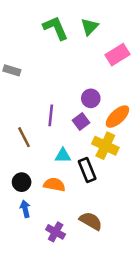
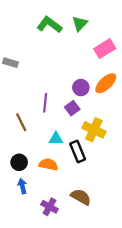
green L-shape: (56, 28) -> (49, 25), turned -30
orange ellipse: (117, 117) -> (106, 83), moved

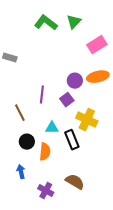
orange ellipse: (106, 83) -> (98, 77), turned 30
black circle: (19, 162) -> (27, 142), moved
orange semicircle: (48, 164) -> (45, 152), turned 84

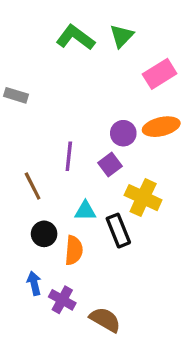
brown semicircle: (75, 182) -> (105, 320), moved
purple cross: (46, 191) -> (62, 300), moved

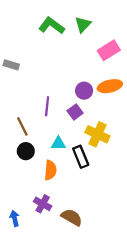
black circle: (44, 234) -> (26, 151), moved
blue arrow: (34, 283) -> (15, 218), moved

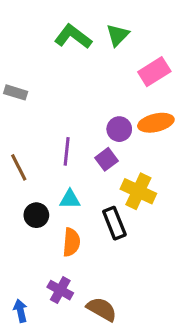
brown line: (22, 126) -> (19, 167), moved
cyan triangle: (58, 143) -> (70, 199), moved

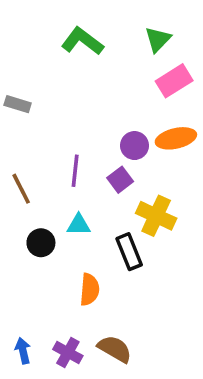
green triangle: (118, 35) -> (158, 39), moved
orange semicircle: (71, 242) -> (90, 290), moved
purple cross: (60, 290) -> (68, 353), moved

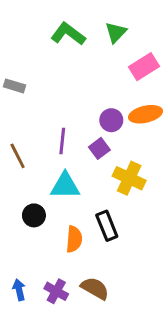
green triangle: (158, 39) -> (116, 32), moved
cyan triangle: (79, 225) -> (65, 186), size x1.5
black circle: (41, 243) -> (34, 215), moved
black rectangle: (129, 252) -> (107, 226), moved

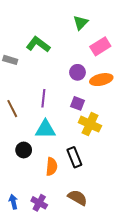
green L-shape: (68, 34) -> (38, 44), moved
purple circle: (111, 120) -> (77, 72), moved
purple square: (99, 148) -> (77, 103), moved, turned -32
brown semicircle: (95, 288) -> (77, 198), moved

